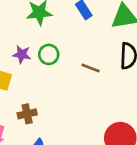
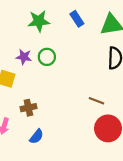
brown line: (91, 68) -> (96, 101), moved

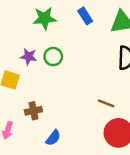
blue semicircle: (36, 136) -> (53, 138), moved

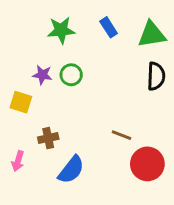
brown line: (106, 103) -> (121, 135), moved
blue semicircle: (53, 138) -> (71, 170), size x1.5

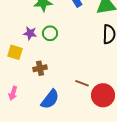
brown line: (121, 135) -> (82, 83), moved
brown cross: (48, 138) -> (40, 68), moved

